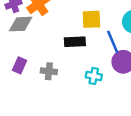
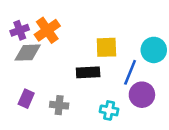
blue line: (113, 42) -> (130, 72), turned 45

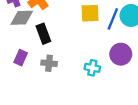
black rectangle: (88, 72) -> (43, 34), moved, turned 72
blue line: (130, 72) -> (113, 19), moved

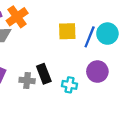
black rectangle: (43, 34) -> (44, 74), moved

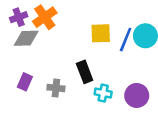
purple circle: (97, 72) -> (137, 95), moved
black rectangle: (44, 74) -> (85, 72), moved

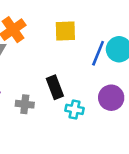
yellow square: (101, 33) -> (65, 31), moved
purple circle: (137, 95) -> (111, 98), moved

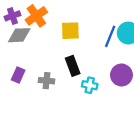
yellow square: (65, 31) -> (70, 31), moved

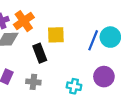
black rectangle: (73, 66) -> (40, 53), moved

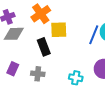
orange cross: (24, 21) -> (41, 14), moved

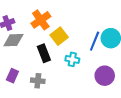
yellow square: (59, 30) -> (59, 36), turned -36
cyan cross: (76, 78) -> (72, 59), moved

